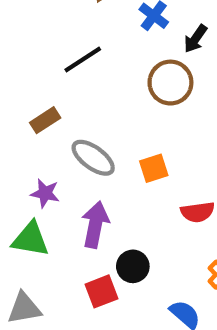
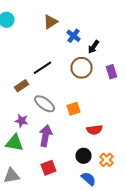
black line: (83, 60) -> (42, 68), moved
black circle: (133, 266) -> (84, 156), moved

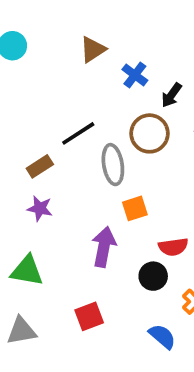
gray ellipse: (44, 104) -> (113, 165), moved, turned 45
purple star: (22, 121) -> (40, 208), moved
purple arrow: (46, 136) -> (104, 247), moved
black circle: (84, 156) -> (153, 276), moved

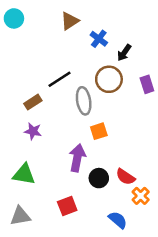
red semicircle: (173, 247) -> (125, 177), moved, turned 42
black circle: (153, 276) -> (99, 178), moved

